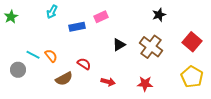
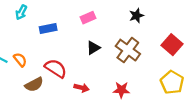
pink rectangle: (101, 17) -> (88, 18), moved
red semicircle: (84, 64) -> (56, 68), size x1.5

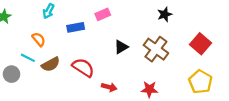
pink rectangle: (88, 18) -> (103, 14), moved
orange semicircle: (20, 60) -> (39, 39), moved
brown semicircle: (34, 84) -> (51, 64), moved

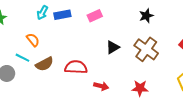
black star: (165, 14) -> (146, 16), moved
blue rectangle: (76, 27) -> (62, 15), moved
red semicircle: (83, 68) -> (76, 67), turned -30

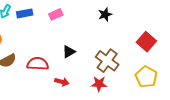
black triangle: (113, 47) -> (69, 52), moved
brown cross: (146, 49) -> (107, 61), moved

